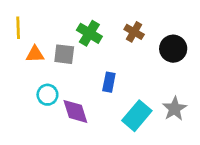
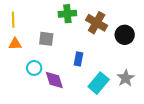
brown cross: (134, 32) -> (97, 23), size x1.5
green cross: (89, 33) -> (67, 14), moved, turned -36
orange triangle: (35, 54) -> (15, 44), moved

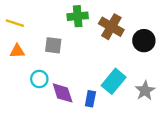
yellow line: (13, 20) -> (15, 23), turned -70
blue rectangle: (78, 59) -> (90, 99), moved
cyan rectangle: (99, 83) -> (114, 81), moved

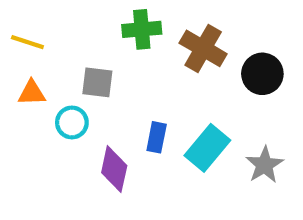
cyan circle: (39, 79) -> (72, 122), moved
purple diamond: (63, 93) -> (114, 169), turned 30
blue rectangle: (90, 99) -> (157, 137), moved

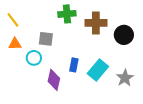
yellow line: (27, 42) -> (13, 20), turned 35
brown cross: (203, 48) -> (96, 23), turned -30

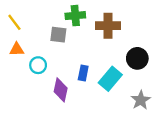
black circle: (124, 35) -> (137, 58), moved
gray square: (46, 39) -> (58, 35), moved
gray star: (125, 78) -> (141, 100), moved

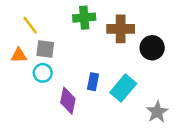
yellow line: (14, 22) -> (30, 25), moved
gray square: (58, 35) -> (45, 49), moved
black circle: (137, 58) -> (152, 48), moved

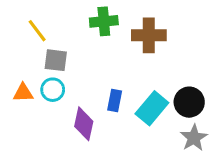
black circle: (152, 48) -> (189, 102), moved
orange triangle: (19, 55) -> (23, 93), moved

